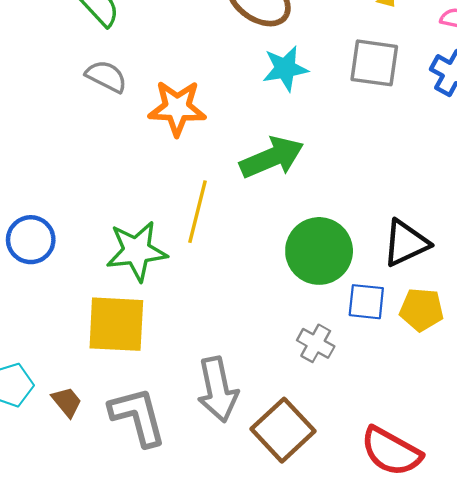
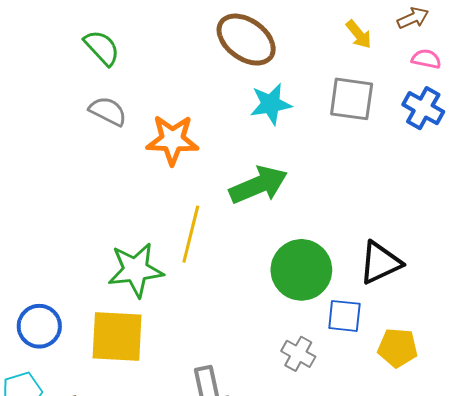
blue circle: (31, 240) -> (39, 326), moved
yellow pentagon: (422, 310) -> (398, 348), moved

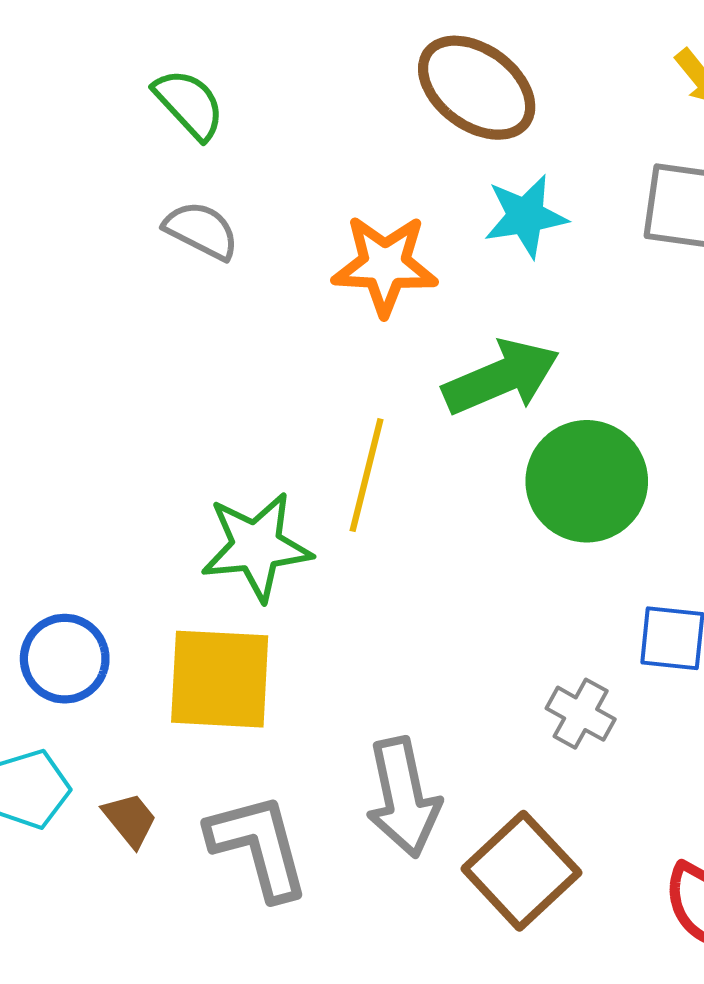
orange star: (172, 140) -> (385, 265), moved
green circle: (301, 270) -> (587, 481), moved

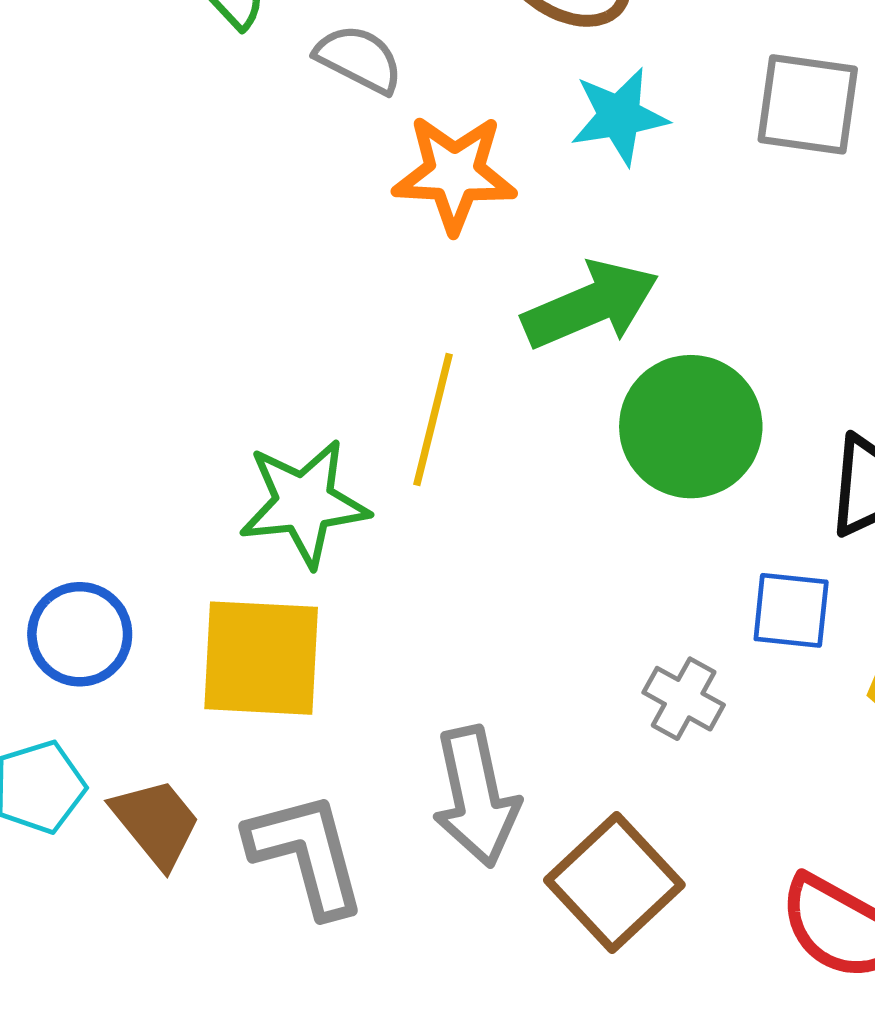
gray semicircle: (201, 230) -> (359, 59), moved
brown trapezoid: (130, 820) -> (156, 823), size x1.4

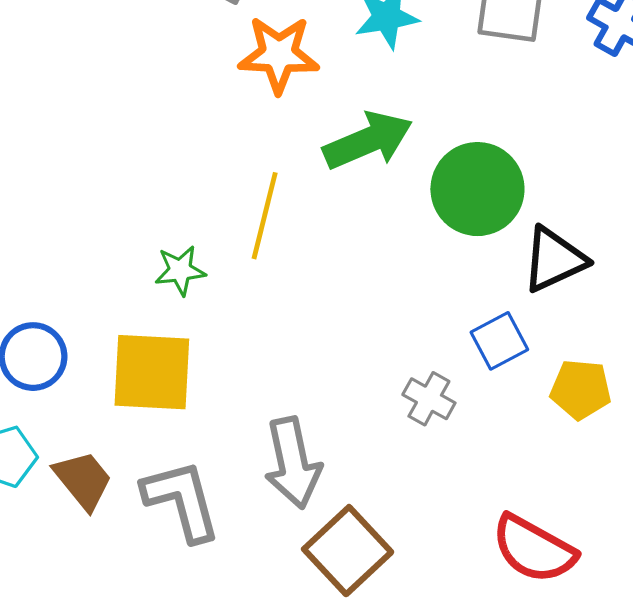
green circle: (691, 427) -> (477, 189), moved
green star: (304, 503) -> (180, 270), size x0.6
blue square: (791, 610) -> (499, 341), turned -34
brown square: (614, 882) -> (348, 551), moved

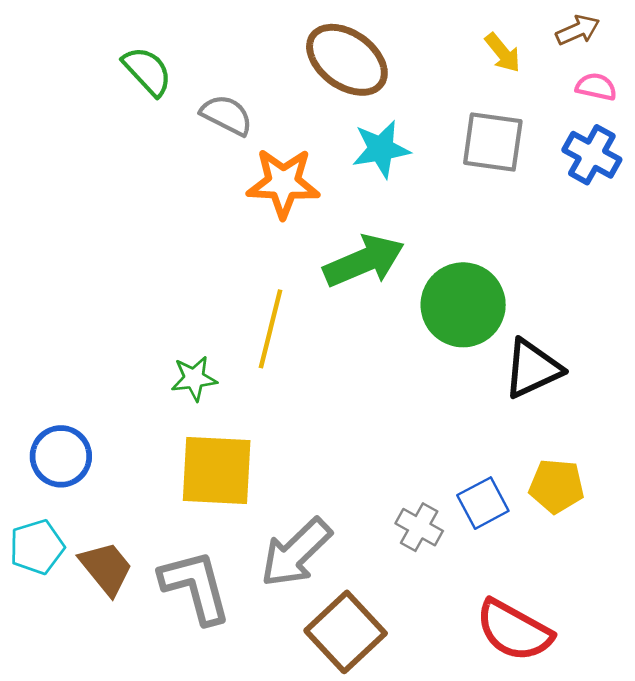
blue square: (499, 341) -> (483, 503), moved
yellow square: (152, 372) -> (217, 470), moved
gray cross: (429, 399) -> (419, 527), moved
gray arrow: (293, 463) -> (296, 553), turned 58

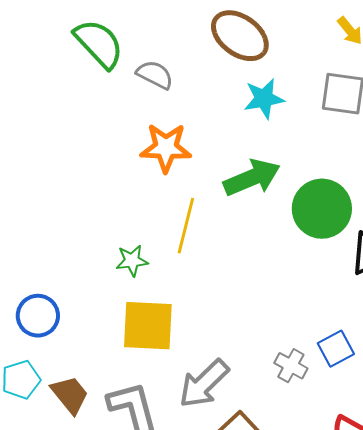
green semicircle: (147, 71) -> (99, 44), size x1.4
orange star: (283, 183) -> (166, 148), moved

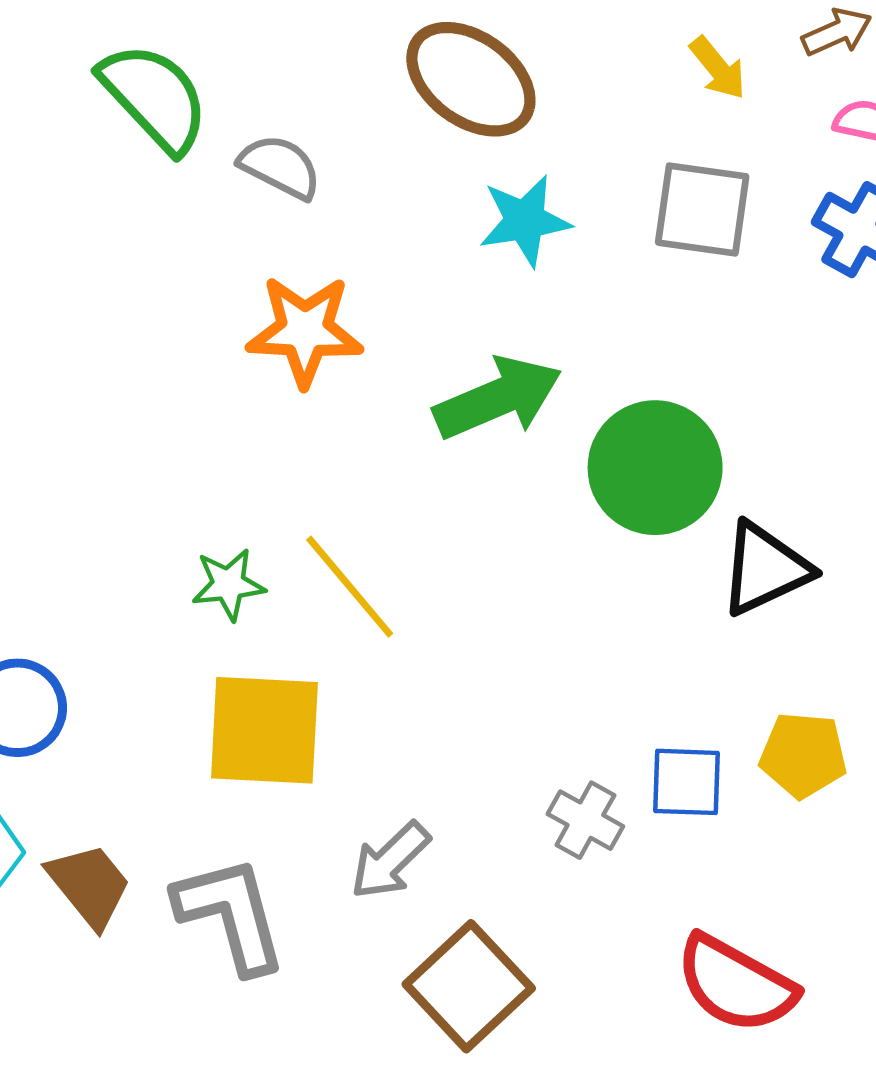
yellow line: (186, 226) -> (350, 587), moved, turned -54
blue square: (336, 349) -> (686, 782), turned 30
gray arrow: (204, 384) -> (390, 861), size x0.7

